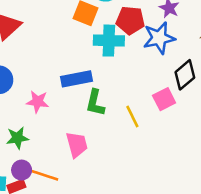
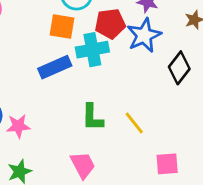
blue rectangle: (77, 79) -> (55, 67), moved
pink square: (164, 99) -> (167, 164), moved, turned 35
pink star: (38, 102) -> (18, 126), moved

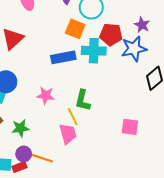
yellow line: (134, 123) -> (73, 117), moved
pink star: (18, 126) -> (46, 95), moved
pink square: (167, 164) -> (130, 127), moved

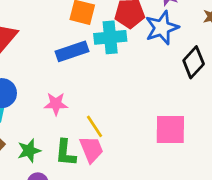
green L-shape: (83, 100) -> (66, 153), moved
pink square: (130, 127) -> (170, 129), size x1.4

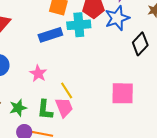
pink star: (56, 104) -> (38, 73), turned 30

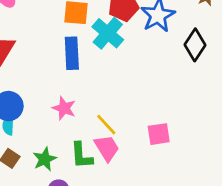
cyan cross: (79, 25) -> (108, 33), turned -35
blue rectangle: (50, 35) -> (72, 53), turned -65
pink square: (123, 93) -> (159, 134), moved, size x0.7

